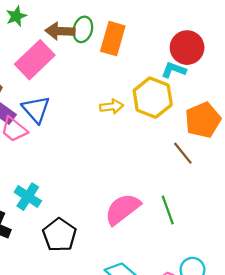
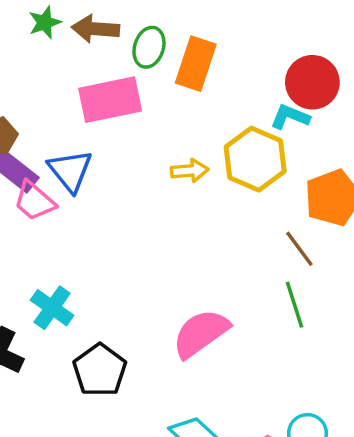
brown arrow: (60, 31) -> (95, 29), moved
pink rectangle: (35, 60) -> (110, 100), moved, turned 30
green line: (168, 210) -> (294, 305), moved

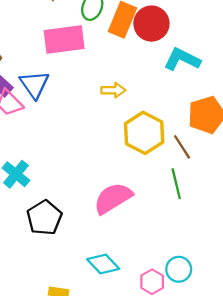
red circle: (312, 82) -> (151, 24), moved
cyan L-shape: (290, 117) -> (182, 59), size x1.4
yellow hexagon: (255, 159) -> (144, 133), moved

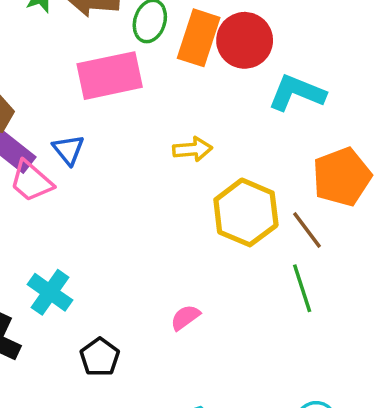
blue triangle: (34, 85) -> (68, 150), size x0.7
pink semicircle: (113, 198) -> (185, 317), moved, size x0.5
black pentagon: (44, 218) -> (100, 357), size x0.7

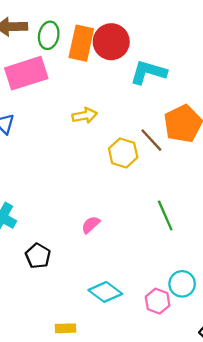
yellow hexagon: (246, 212) -> (123, 153), size x0.7
brown line: (307, 230) -> (151, 140), moved
green line: (302, 288) -> (165, 216), moved

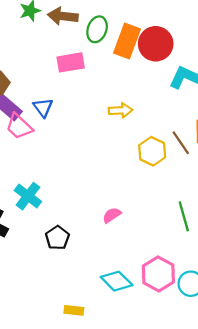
pink rectangle: (26, 73) -> (71, 62), size x0.7
pink hexagon: (158, 301) -> (158, 274), moved, size x1.4

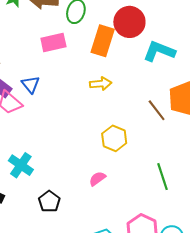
orange rectangle: (127, 41) -> (103, 41), moved
yellow hexagon: (152, 151) -> (114, 138), moved

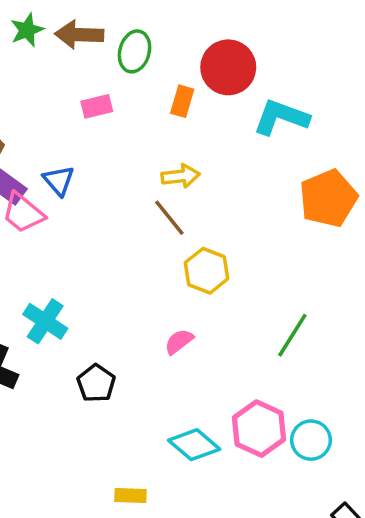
orange rectangle: (103, 41) -> (182, 101), size x0.6
pink rectangle: (53, 43) -> (97, 106), size x0.7
brown line: (157, 110) -> (169, 218), moved
green line: (163, 177) -> (292, 335), turned 52

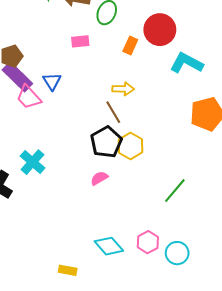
pink semicircle: (179, 342) -> (99, 178), moved
black pentagon: (96, 383) -> (106, 142), moved, size x1.4
pink hexagon: (259, 429) -> (148, 242), size x0.7

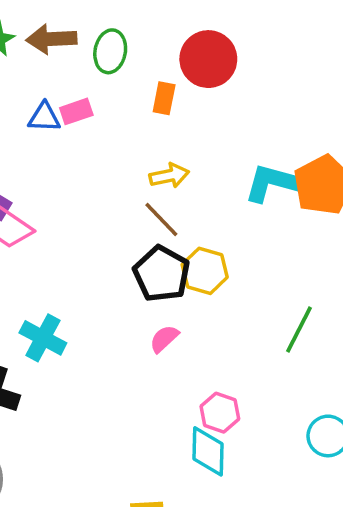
cyan L-shape: (186, 63) -> (273, 183), moved
blue triangle: (52, 81) -> (44, 117), moved, turned -42
pink hexagon: (148, 242) -> (220, 413), moved
cyan diamond: (109, 246) -> (208, 451), turned 56

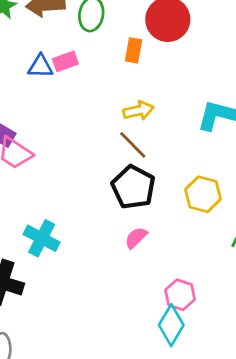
yellow hexagon: (205, 271) -> (203, 194), moved
cyan diamond: (208, 451) -> (171, 325), turned 30

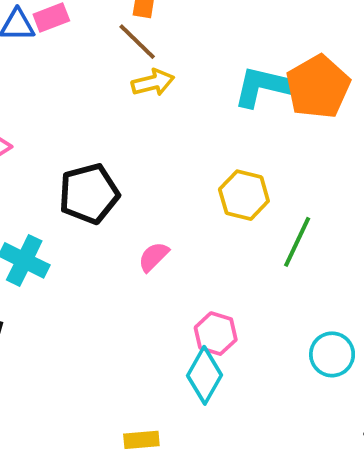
brown line: (133, 145) -> (137, 42), moved
black pentagon: (133, 187) -> (89, 194), moved, turned 30

